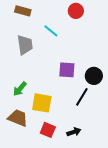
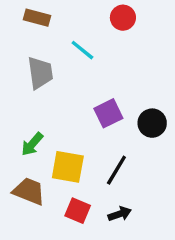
purple square: (67, 70) -> (108, 113), turned -30
black line: (82, 97) -> (116, 170), moved

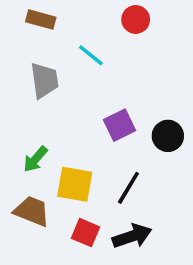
black arrow: (120, 214) -> (132, 236), size x1.5

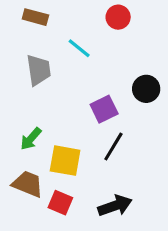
black circle: (168, 136) -> (146, 89), moved
black line: (128, 188) -> (113, 147), moved
red square: (86, 233) -> (60, 203), moved

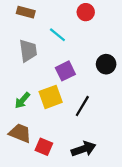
purple square: (104, 109) -> (65, 71), moved
yellow square: (65, 161) -> (51, 97), moved, turned -30

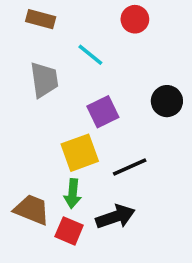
green arrow: (22, 100) -> (73, 194), moved, turned -36
black line: (82, 106) -> (130, 167), turned 35
black arrow: (83, 149) -> (115, 217), moved

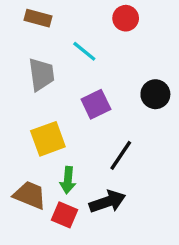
yellow square: (80, 153) -> (48, 139), moved
black line: (130, 167) -> (121, 155), turned -32

